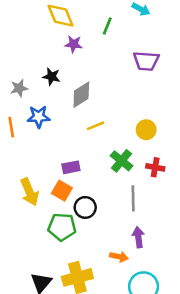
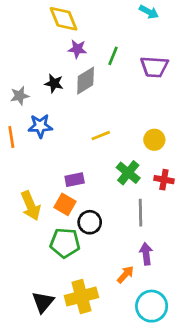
green line: (107, 26) -> (113, 56), moved
gray diamond: (81, 95) -> (86, 81), moved
orange arrow: (119, 257) -> (125, 274), turned -60

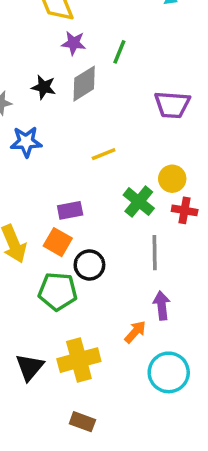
purple trapezoid: (154, 67) -> (172, 105), moved
yellow circle: (154, 140) -> (172, 179), moved

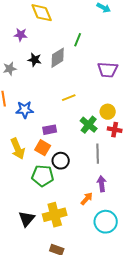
purple star: (74, 43) -> (21, 35), moved
blue star: (26, 142) -> (25, 110), moved

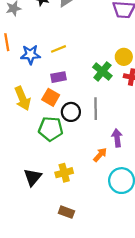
yellow line: (69, 98) -> (59, 49), moved
gray line: (98, 154) -> (96, 109), moved
yellow cross: (55, 215) -> (64, 173), size x0.7

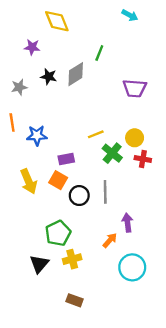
yellow line: (59, 49) -> (96, 134), moved
green pentagon: (51, 129) -> (58, 233), moved, turned -30

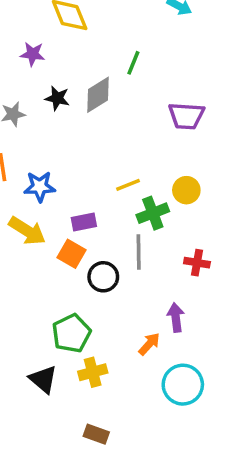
green cross: (112, 153) -> (153, 213), turned 30
red cross: (143, 159) -> (197, 263), moved
yellow arrow: (29, 181) -> (27, 231), moved, turned -35
gray line: (105, 192) -> (139, 252), moved
black triangle: (39, 264) -> (43, 379), turned -30

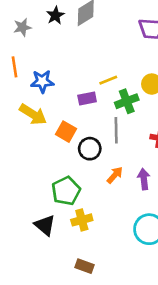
black star: (57, 98) -> (55, 15), turned 30
purple rectangle: (84, 222) -> (87, 99), moved
orange arrow: (149, 344) -> (115, 175), moved

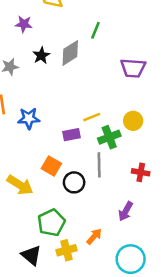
yellow arrow: (33, 114) -> (20, 185), moved
orange arrow: (115, 175) -> (94, 236), moved
purple arrow: (144, 179) -> (126, 211), turned -144

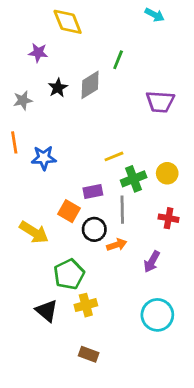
yellow circle: (133, 121) -> (167, 173), moved
purple rectangle: (72, 135) -> (93, 192), moved
orange arrow: (94, 236) -> (117, 245), moved, turned 30

